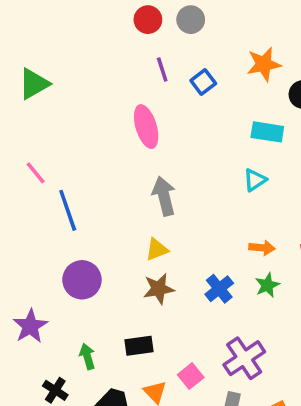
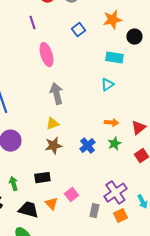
purple line: (162, 70) -> (32, 23), moved
purple cross: (244, 358) -> (115, 193), moved

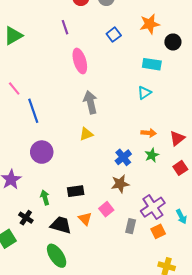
brown star: (53, 146) -> (120, 184), moved

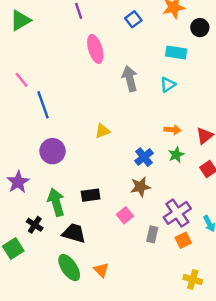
gray arrow: (90, 102) -> (130, 79), moved
green arrow: (45, 198) -> (56, 202), size x1.6
orange triangle: (85, 219) -> (101, 270), moved

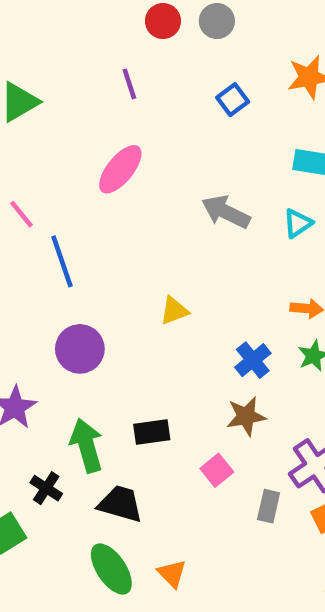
pink ellipse: (95, 49) -> (120, 169), moved, turned 56
gray arrow: (130, 79) -> (226, 212), turned -50

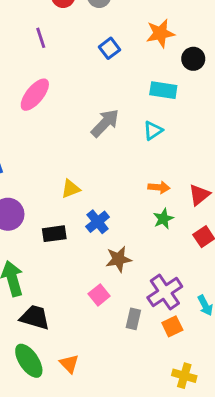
gray arrow: (226, 212) -> (105, 123), turned 108
blue cross: (253, 360) -> (98, 222), moved
black rectangle: (152, 432) -> (54, 234), moved

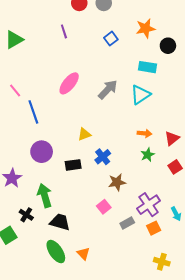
pink ellipse: (35, 95) -> (69, 83), moved
cyan triangle: (153, 131) -> (140, 95), size x1.5
gray rectangle: (133, 319) -> (127, 223), turned 48

